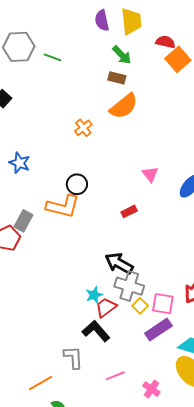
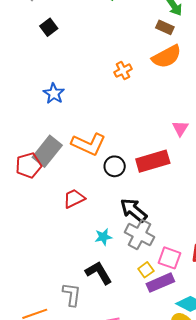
black circle: (77, 184) -> (115, 166), moved
red rectangle: (129, 211) -> (153, 161), size x2.0
gray rectangle: (23, 221) -> (47, 151), size x1.4
yellow square: (140, 306) -> (146, 270), moved
red trapezoid: (106, 307) -> (74, 199), moved

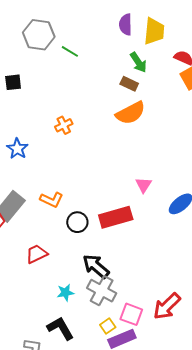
black square: (49, 27) -> (13, 82), turned 30
orange cross: (123, 71) -> (64, 125), moved
orange L-shape: (89, 144) -> (52, 200), size x0.7

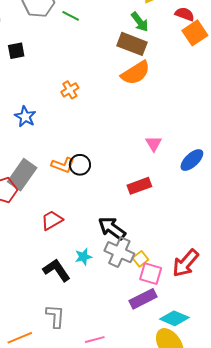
brown rectangle: (129, 84) -> (132, 44), size x1.6
red rectangle: (116, 217) -> (139, 186), moved, size x0.7
black circle: (77, 222) -> (80, 165), moved
yellow square: (108, 326) -> (140, 259), moved
black L-shape: (60, 328) -> (57, 270), moved

